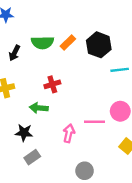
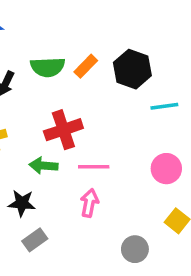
red cross: (52, 84) -> (63, 130), size x1.5
pink line: (95, 122) -> (94, 167), moved
gray circle: (85, 171) -> (135, 249), moved

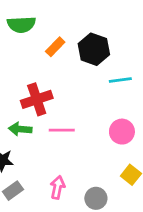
green semicircle: (48, 67) -> (21, 24), moved
pink arrow: (89, 203) -> (57, 187), moved

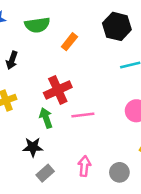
black hexagon: (94, 49) -> (117, 26), moved
green arrow: (20, 129) -> (46, 118), turned 72

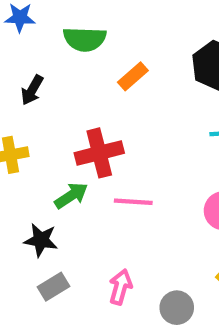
green arrow: (46, 118) -> (71, 196), turned 66

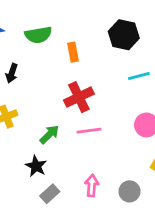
orange rectangle: (133, 76) -> (73, 52), turned -48
red cross: (99, 153) -> (79, 97), moved
black star: (41, 240) -> (36, 166), turned 30

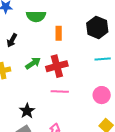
green arrow: (49, 134) -> (33, 63), moved
black star: (36, 166) -> (27, 111), moved

